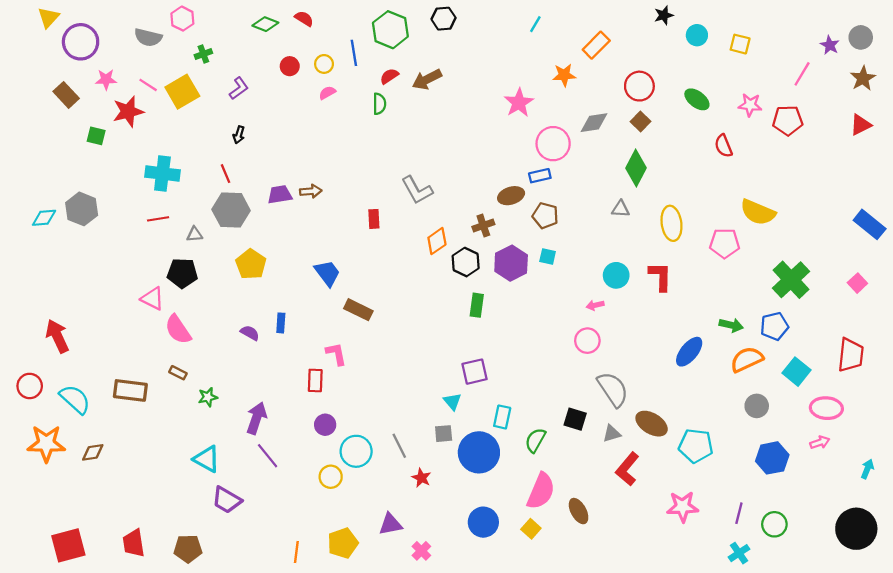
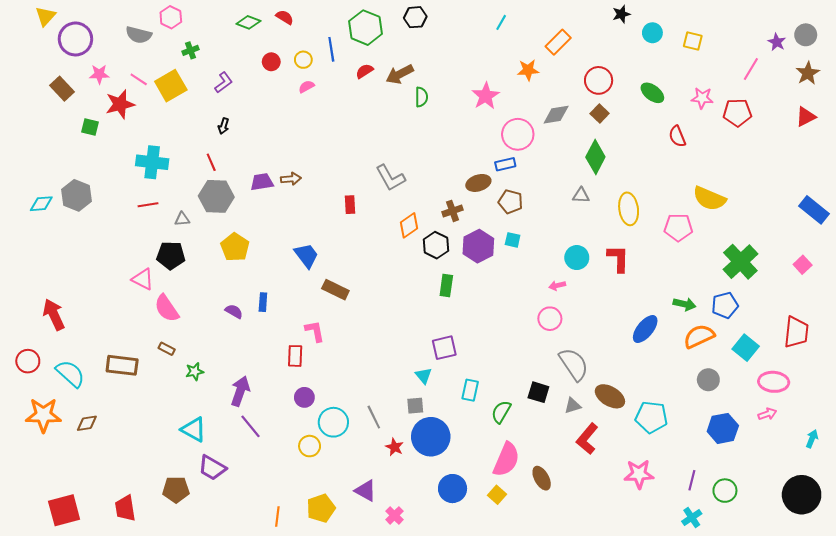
green semicircle: (379, 104) -> (421, 97), moved
blue circle: (479, 452) -> (431, 437), moved
purple triangle: (390, 524) -> (365, 491), turned 40
brown pentagon: (188, 549) -> (176, 490), moved

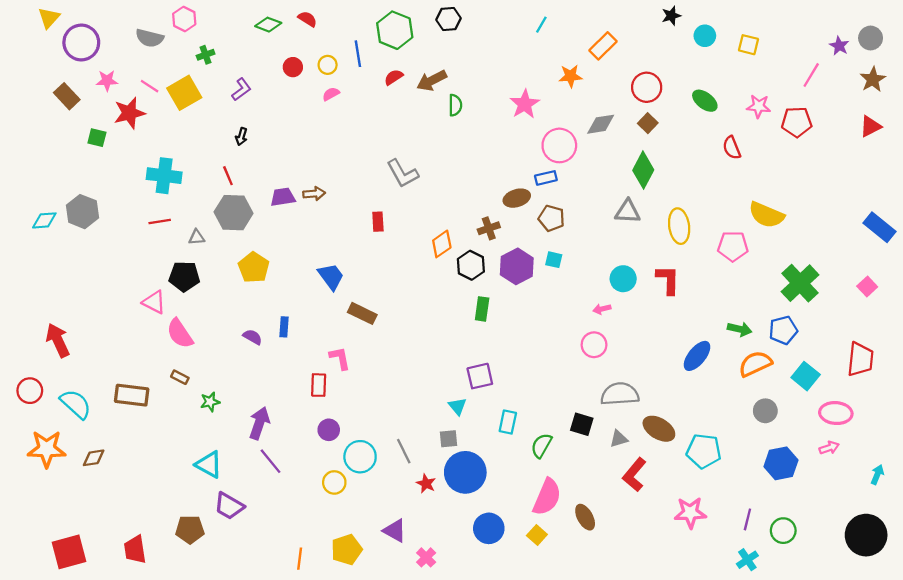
gray L-shape: (390, 178) -> (403, 173), moved
gray triangle: (581, 195) -> (628, 212), size x1.4
gray semicircle: (574, 364) -> (620, 394), turned -60

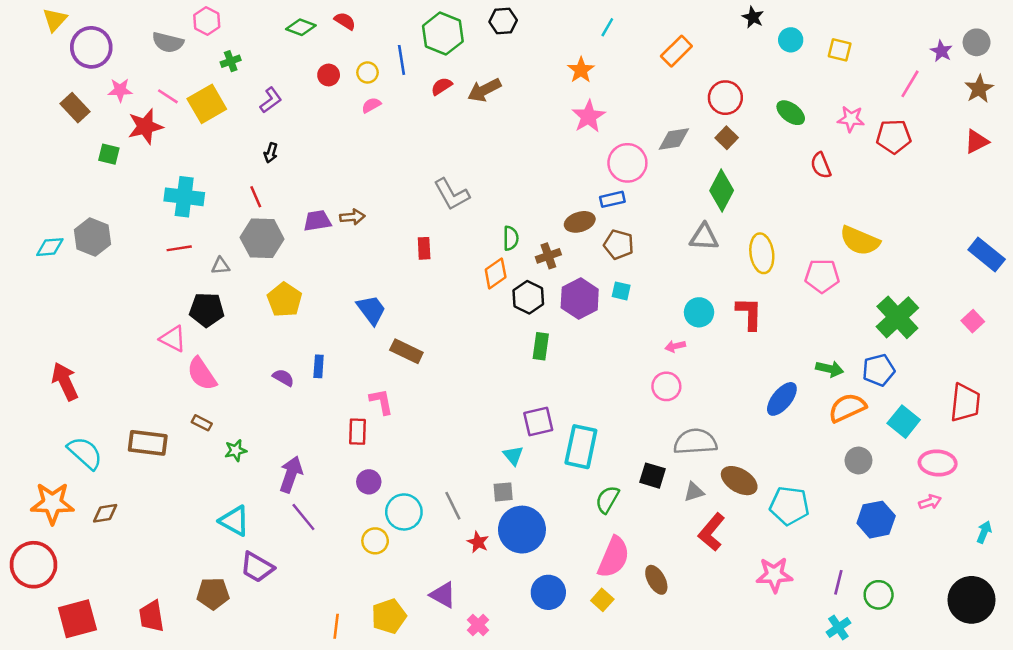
black star: (671, 16) -> (753, 17), turned -30
orange star: (571, 76) -> (581, 70), moved, turned -30
green semicircle: (455, 105) -> (511, 238), moved
red circle: (30, 391) -> (33, 565), moved, size x1.6
cyan rectangle: (508, 422) -> (581, 447), moved, size x1.6

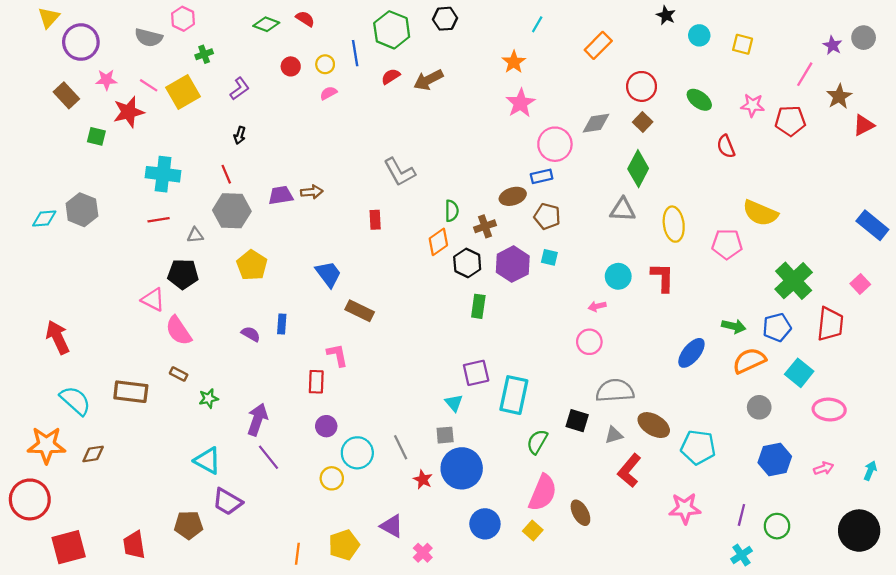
brown star: (979, 89) -> (839, 96), moved
red trapezoid: (965, 403) -> (830, 324), moved
pink arrow: (930, 502) -> (824, 468), moved

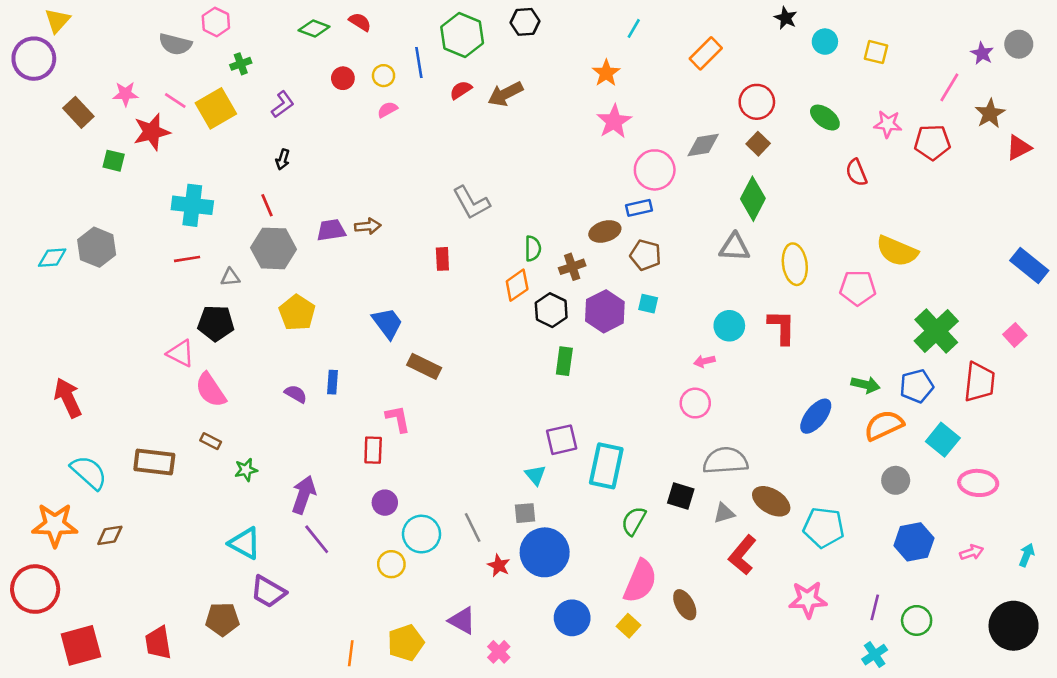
purple circle: (81, 42) -> (34, 59), moved

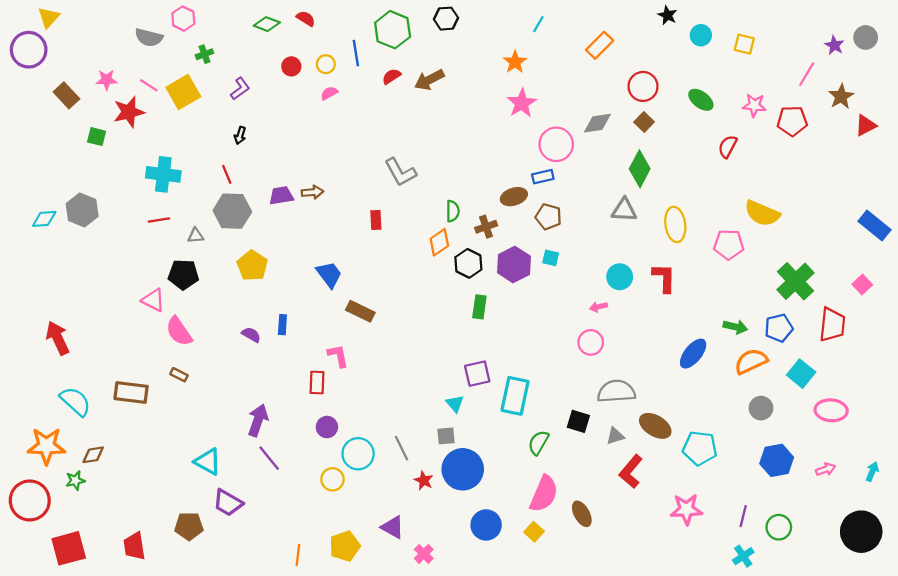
red semicircle: (856, 173) -> (728, 147), turned 50
green star: (246, 470) -> (75, 480), moved

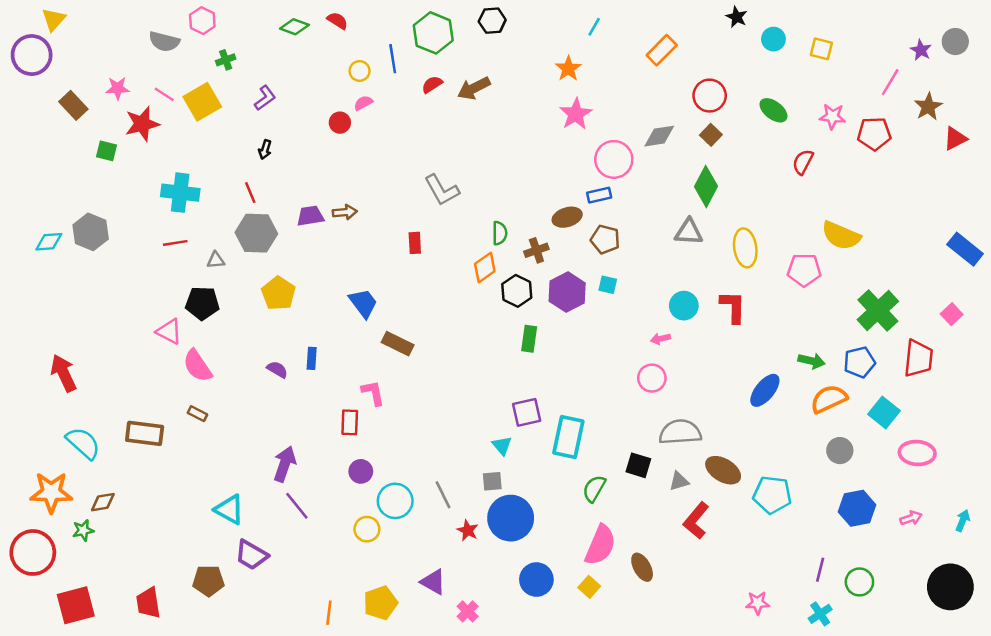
red circle: (291, 66) -> (340, 123), moved
pink star: (686, 509) -> (758, 603), moved, size x0.7

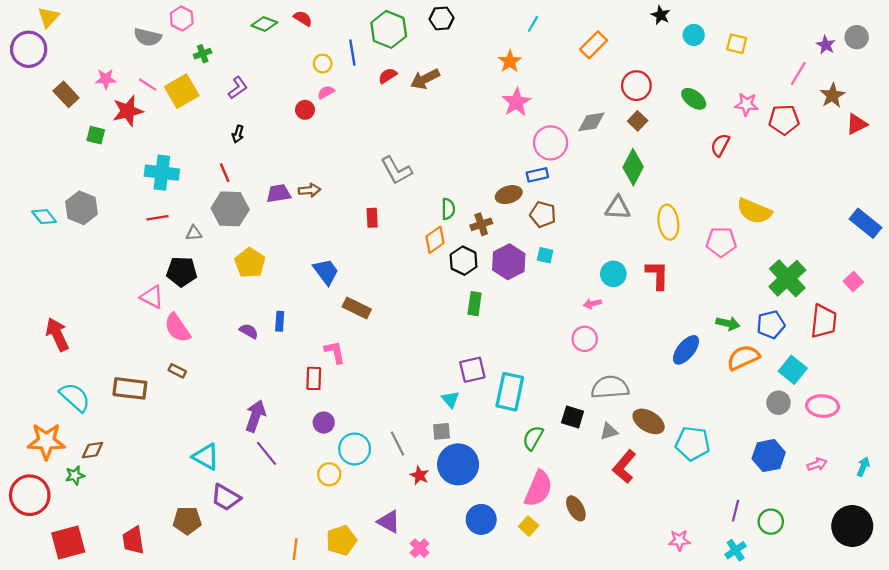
cyan diamond: (49, 242) -> (44, 217), turned 55
gray circle: (840, 451) -> (778, 403), moved

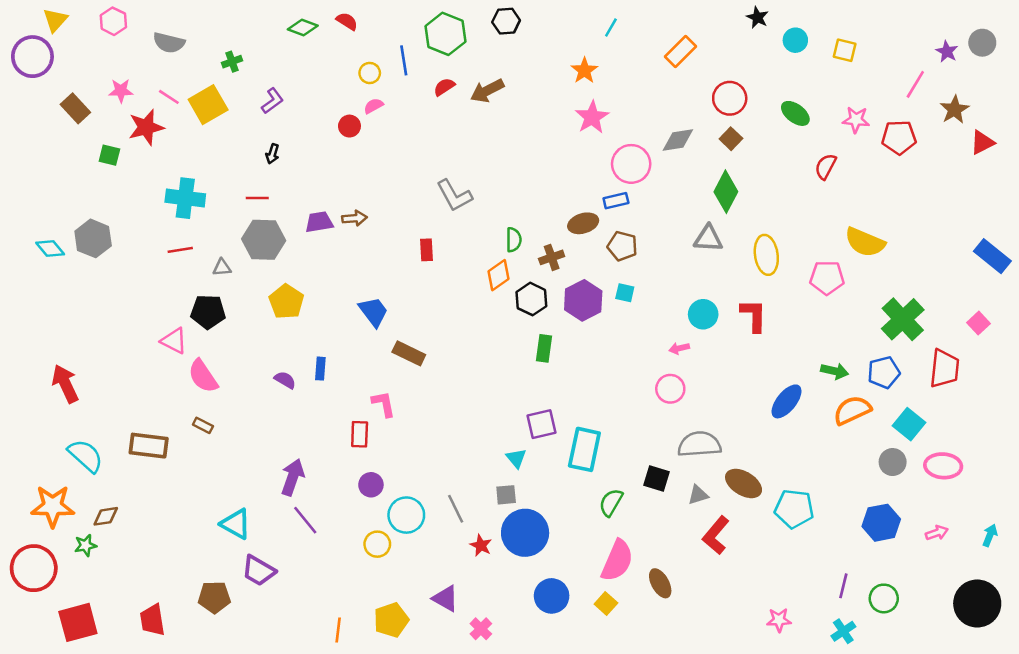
pink hexagon: (182, 18) -> (113, 21), moved
red line: (225, 173) -> (257, 198), turned -66

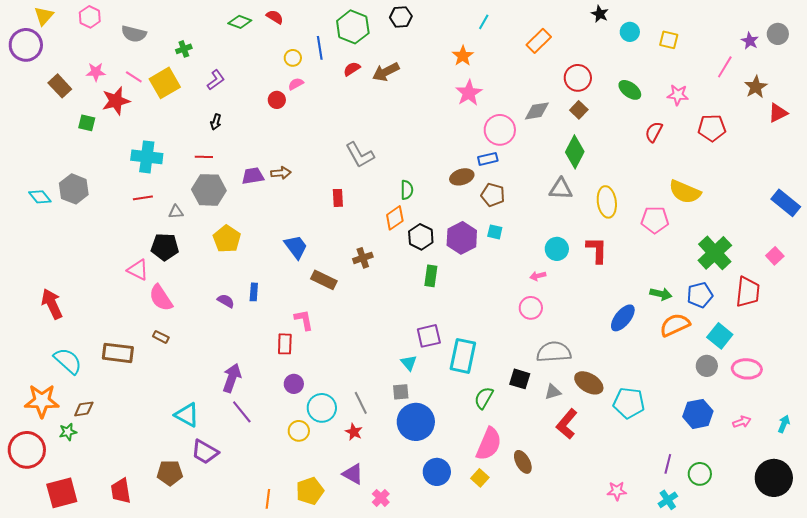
red pentagon: (899, 137) -> (712, 128), moved
brown cross: (552, 257) -> (363, 258), moved
red star: (481, 545) -> (354, 432), moved

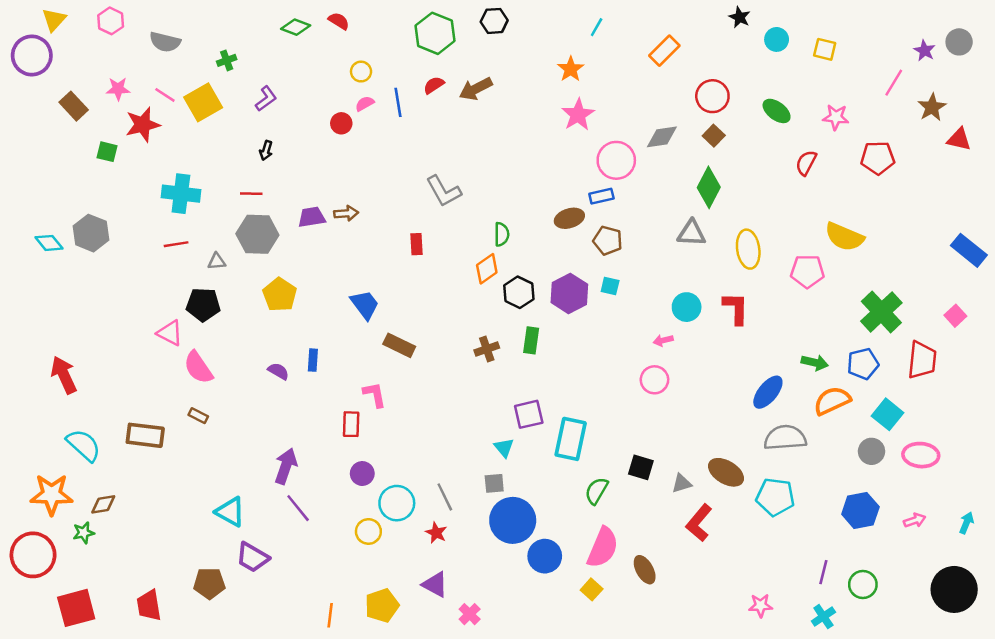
blue line: (320, 48) -> (398, 102), moved
red triangle: (778, 113) -> (959, 139), turned 40
brown cross: (363, 258) -> (487, 349), moved
gray semicircle: (554, 352) -> (785, 438), moved
blue circle: (437, 472) -> (545, 556), moved

